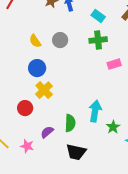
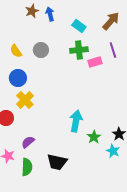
pink rectangle: (114, 64) -> (95, 62), moved
green semicircle: (70, 123) -> (27, 167), moved

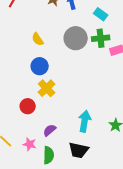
gray circle: (41, 50) -> (76, 38), moved, size x1.5
cyan arrow: (76, 121) -> (85, 121), moved

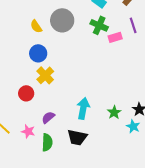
gray circle: (76, 38) -> (62, 20), moved
green cross: (101, 38) -> (99, 25), turned 30

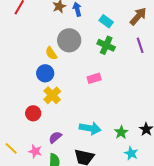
yellow semicircle: (36, 26) -> (51, 53), moved
pink rectangle: (115, 37) -> (94, 78), moved
cyan arrow: (83, 108) -> (90, 128), turned 90
cyan star: (133, 126) -> (131, 153), moved

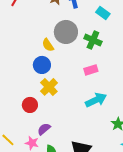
green cross: (106, 45) -> (93, 40), moved
cyan arrow: (90, 128) -> (96, 100), moved, turned -35
purple semicircle: (55, 137) -> (44, 129), moved

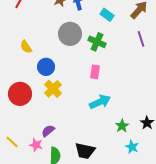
yellow semicircle: (48, 45) -> (26, 47), moved
pink rectangle: (91, 70) -> (95, 72), turned -64
red circle: (30, 105) -> (20, 94), moved, size x1.5

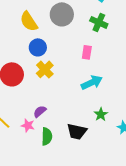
green cross: (97, 42) -> (99, 22), moved
yellow semicircle: (26, 47) -> (29, 21), moved, size x1.5
green star: (122, 126) -> (101, 114), moved

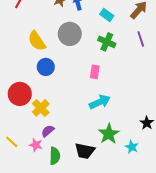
yellow cross: (45, 69) -> (41, 108), moved
green star: (101, 114) -> (109, 134), size x1.5

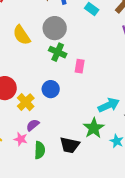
green cross: (107, 42) -> (58, 52), moved
blue circle: (46, 67) -> (51, 89), moved
cyan arrow: (100, 102) -> (109, 105), moved

